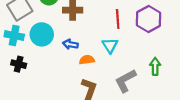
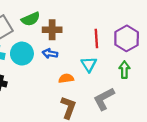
blue arrow: (70, 44) -> (50, 54), moved
green arrow: (155, 66) -> (124, 70), moved

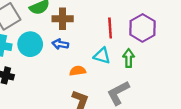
cyan triangle: (89, 64) -> (102, 56), turned -42
green arrow: (124, 70) -> (129, 58), moved

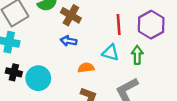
brown cross: (63, 19) -> (71, 15), turned 30
cyan circle: (30, 44) -> (38, 78), moved

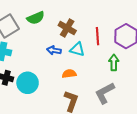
brown cross: (71, 15) -> (67, 28), moved
cyan triangle: (110, 53) -> (77, 49), moved

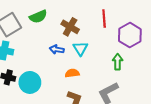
red line: (98, 36) -> (104, 19), moved
cyan triangle: (77, 49) -> (80, 48), turned 42

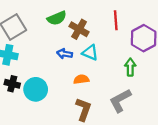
green semicircle: (38, 17) -> (57, 18), moved
cyan triangle: (80, 48) -> (90, 53), turned -35

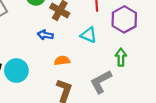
cyan triangle: (90, 53) -> (89, 35), moved
green arrow: (130, 67) -> (121, 57), moved

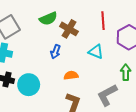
blue arrow: (45, 35) -> (56, 52), turned -80

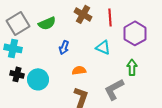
green semicircle: (48, 19) -> (47, 23), moved
brown cross: (69, 29) -> (83, 14), moved

